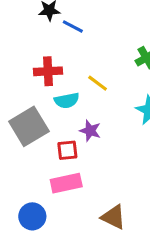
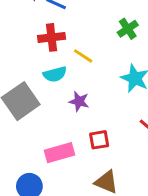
red cross: (48, 71) -> (52, 37), moved
red square: (67, 150) -> (99, 140), moved

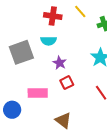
yellow line: (83, 56) -> (80, 12), moved
red square: (99, 140) -> (67, 83), moved, turned -32

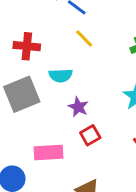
yellow line: (80, 12) -> (84, 38), moved
red cross: (53, 16) -> (27, 46), moved

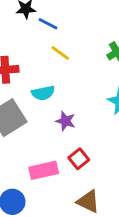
red square: (90, 135) -> (79, 159), moved

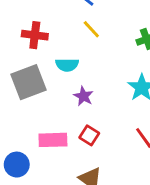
red square: (79, 159) -> (89, 135), turned -30

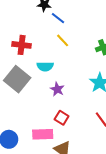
gray square: (28, 82) -> (17, 79), turned -30
pink rectangle: (53, 140) -> (43, 134), moved

